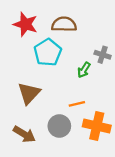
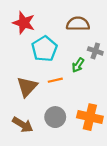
brown semicircle: (64, 24) -> (78, 24), moved
orange line: (77, 104) -> (55, 80), moved

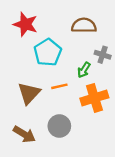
orange cross: (90, 117) -> (94, 98), moved, turned -30

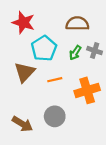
green arrow: (84, 70) -> (75, 53), moved
brown triangle: (29, 93) -> (24, 72), moved

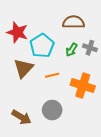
red star: (23, 22) -> (17, 32), moved
orange cross: (87, 90) -> (83, 86), turned 35

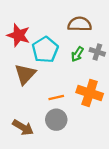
orange line: (52, 75) -> (56, 97), moved

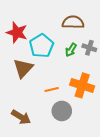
gray circle: (56, 120) -> (62, 111), moved

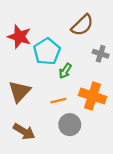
brown semicircle: (73, 22) -> (82, 25), turned 135
green arrow: (71, 50) -> (65, 71), moved
brown triangle: (23, 68) -> (19, 91), moved

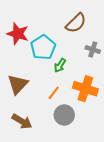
orange line: (58, 101) -> (54, 93), turned -40

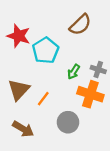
gray cross: (93, 50) -> (98, 70), moved
green arrow: (60, 65) -> (74, 72), moved
orange line: (54, 93) -> (43, 99), moved

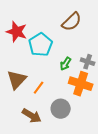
brown arrow: (23, 129) -> (32, 116), moved

